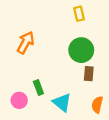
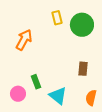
yellow rectangle: (79, 14) -> (57, 18), moved
green circle: (81, 50) -> (82, 25), moved

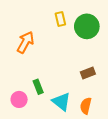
brown rectangle: (83, 69) -> (88, 73), turned 64
orange semicircle: (91, 98) -> (86, 106), moved

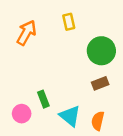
green circle: (87, 26) -> (101, 51), moved
orange arrow: (25, 42) -> (26, 33), moved

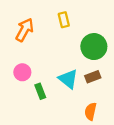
pink circle: (22, 114) -> (22, 72), moved
cyan triangle: (70, 116) -> (68, 79), moved

